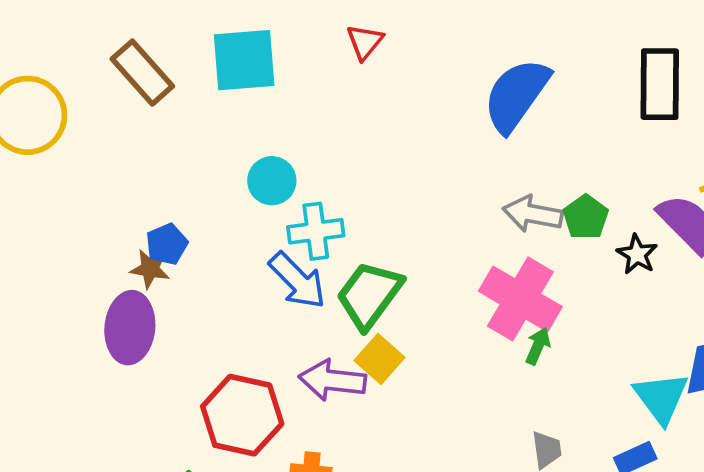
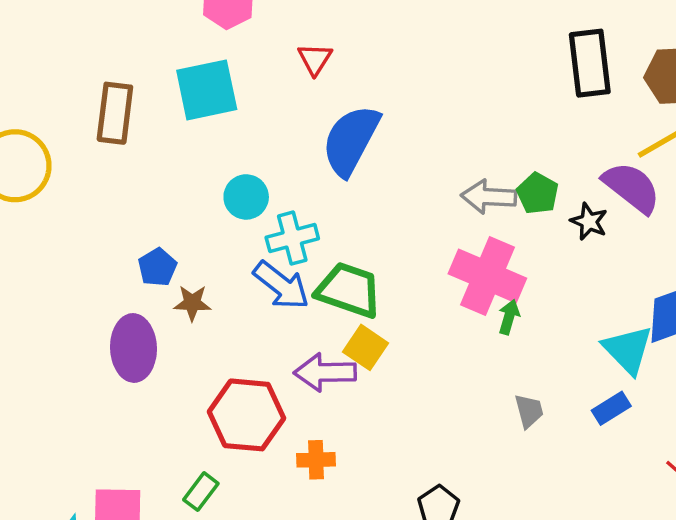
brown rectangle: (142, 73) -> (115, 113), turned 56
blue semicircle: (516, 95) -> (351, 140), moved
brown star: (150, 269) -> (192, 303), moved
green trapezoid: (369, 295) -> (349, 290), turned 80

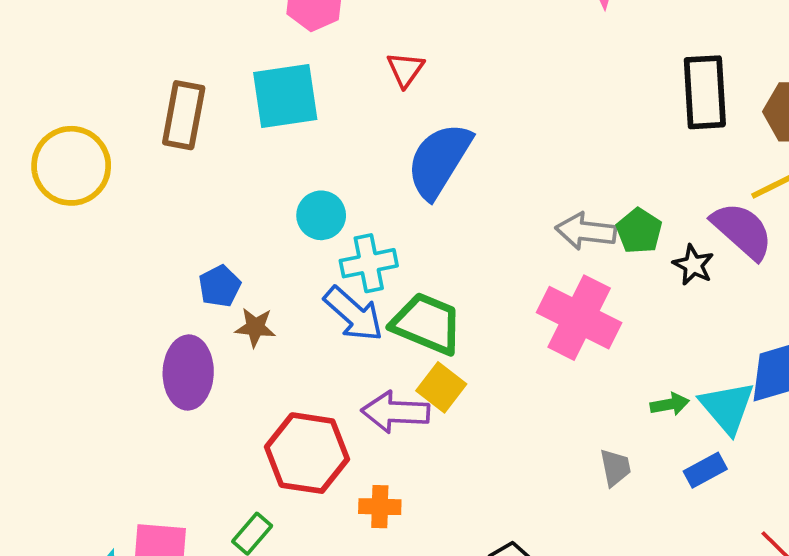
green arrow: (509, 317) -> (670, 404), moved, turned 60

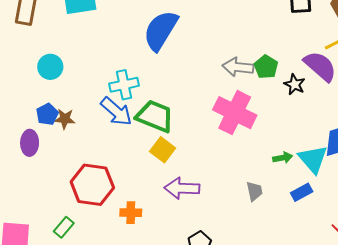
cyan circle: (321, 215) -> (50, 67), moved
blue pentagon: (220, 286) -> (47, 114), moved
purple ellipse: (188, 373) -> (30, 143), size x0.7
purple arrow: (395, 412) -> (182, 188), moved

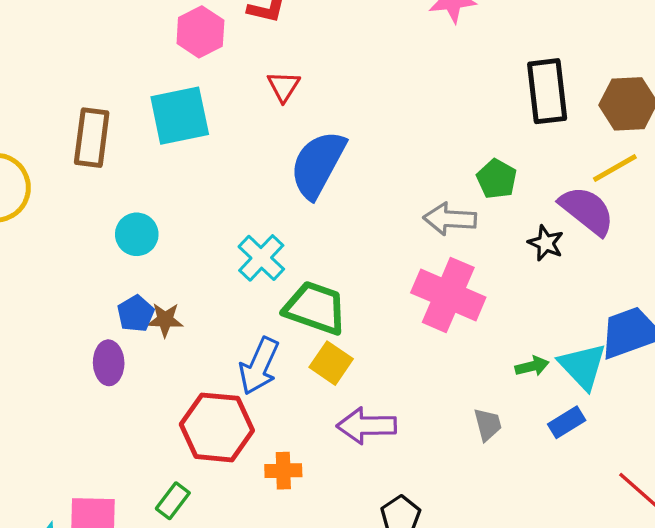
green pentagon: (266, 67) -> (497, 179), moved
cyan cross: (124, 85) -> (261, 258), turned -32
blue arrow: (116, 111) -> (259, 366), moved, turned 76

